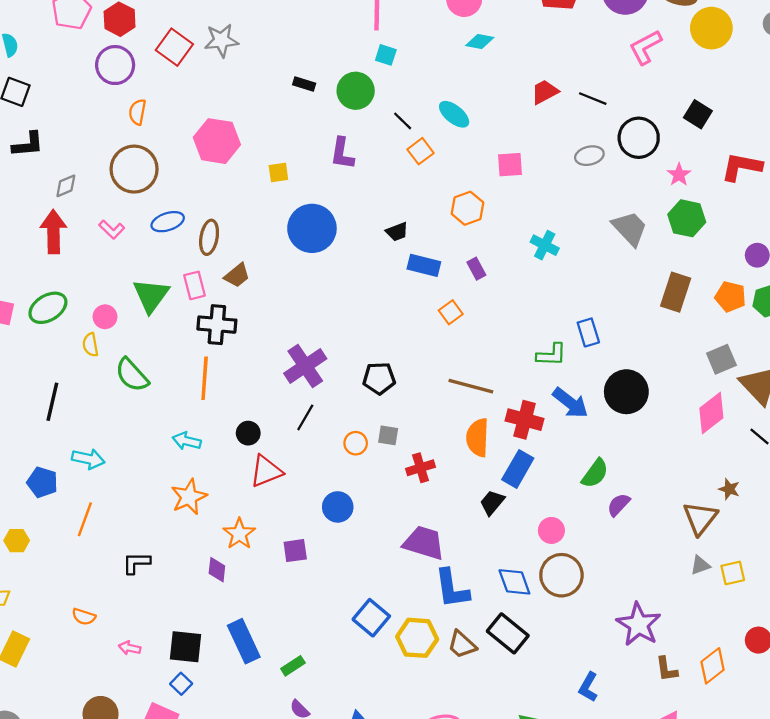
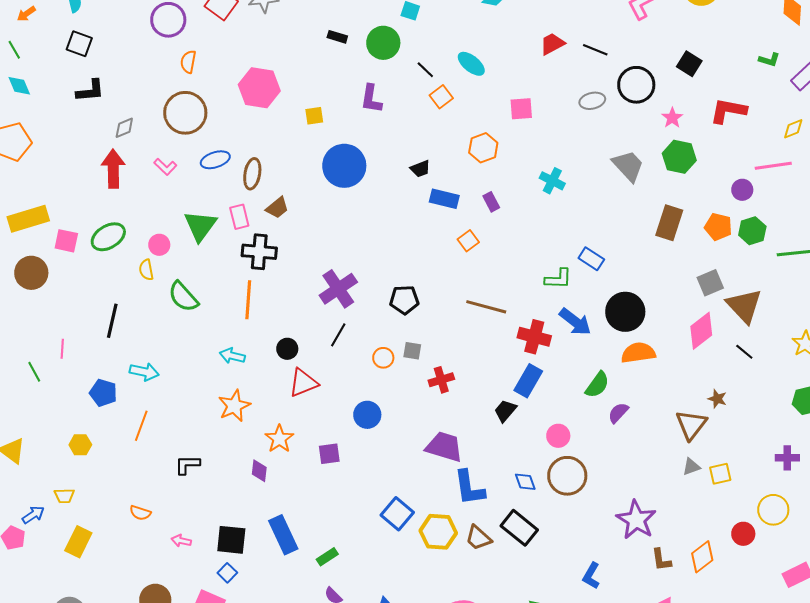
blue rectangle: (588, 332) -> (591, 259), turned -40
orange semicircle: (478, 438) -> (638, 353), moved, turned 80
blue diamond: (514, 582) -> (525, 482), size x0.7

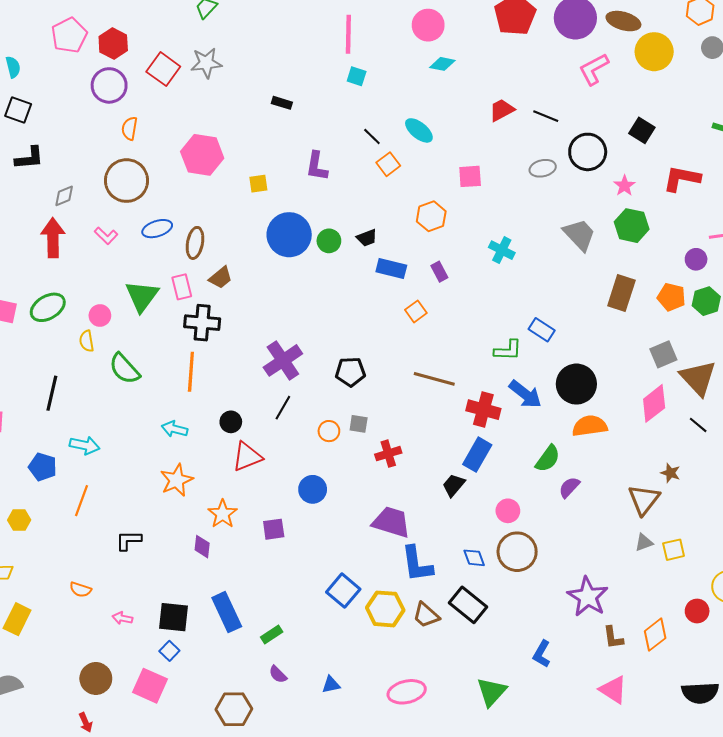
green circle: (383, 43) -> (329, 241), moved, size x0.7

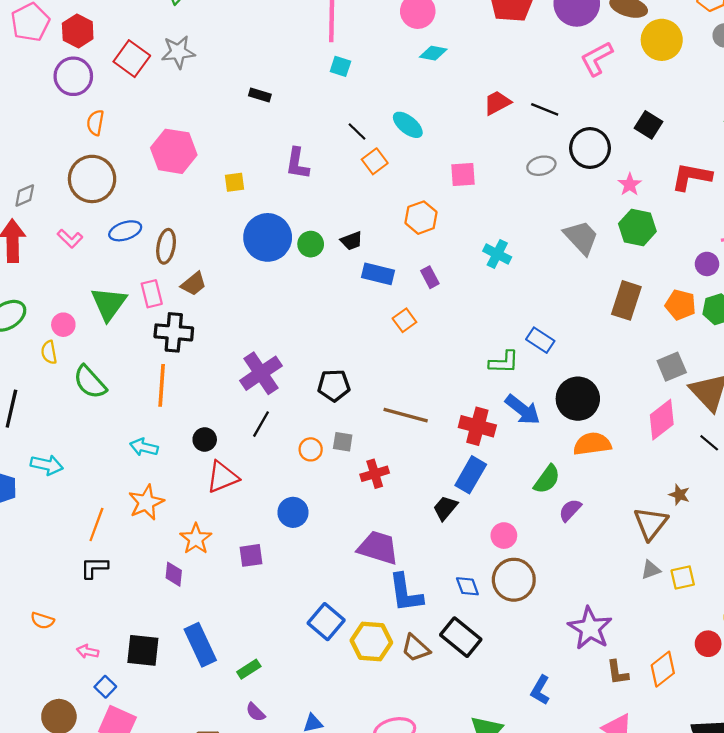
brown line: (434, 379) -> (406, 415), moved
orange line: (82, 501) -> (96, 524), moved
blue square: (169, 651) -> (105, 687), moved

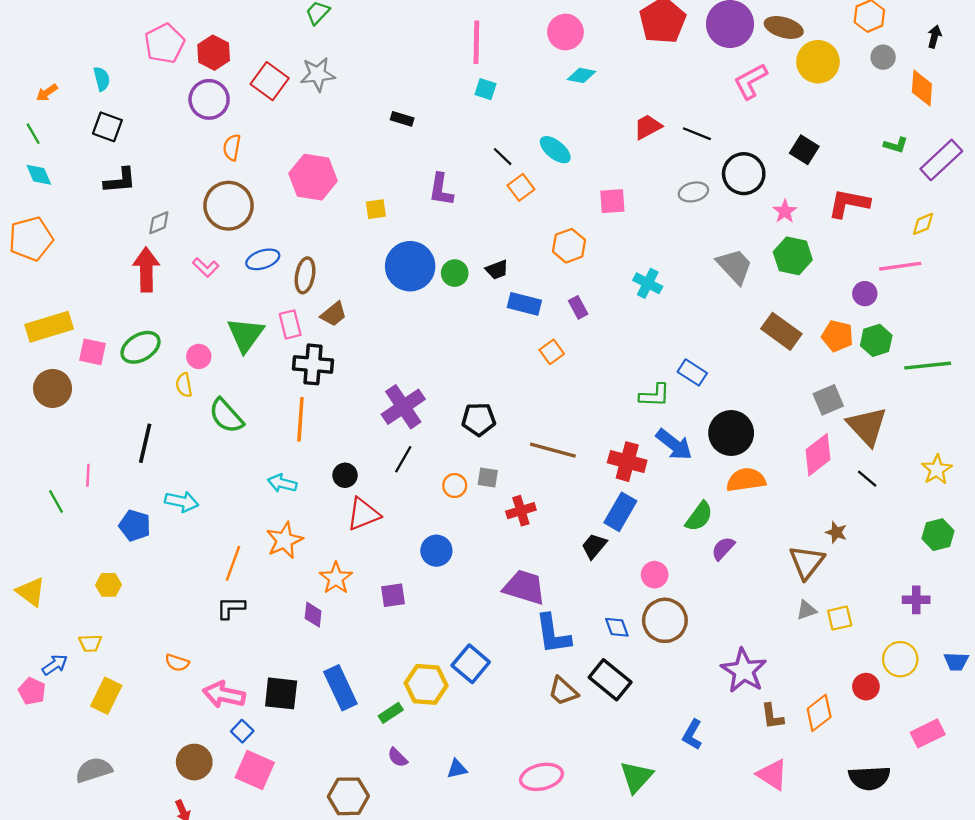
brown rectangle: (626, 300) -> (781, 331), turned -72
yellow hexagon: (371, 642) -> (426, 684), moved
pink arrow: (88, 651) -> (224, 695), size x1.8

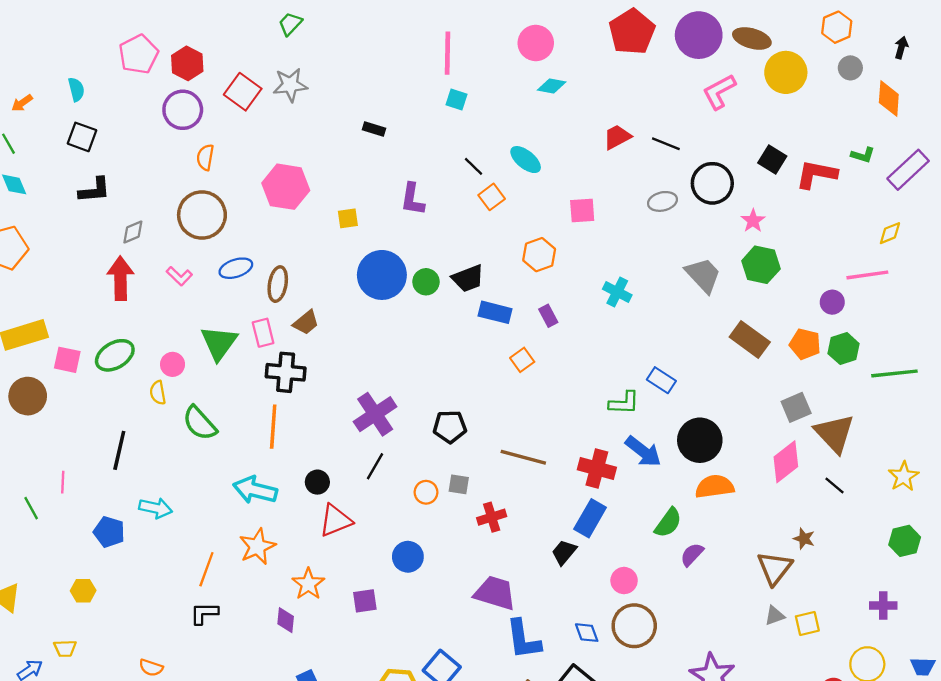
red L-shape: (849, 203) -> (816, 174), moved
black trapezoid: (497, 270) -> (468, 278), size x1.4
cyan arrow: (282, 483) -> (255, 490), size x1.5

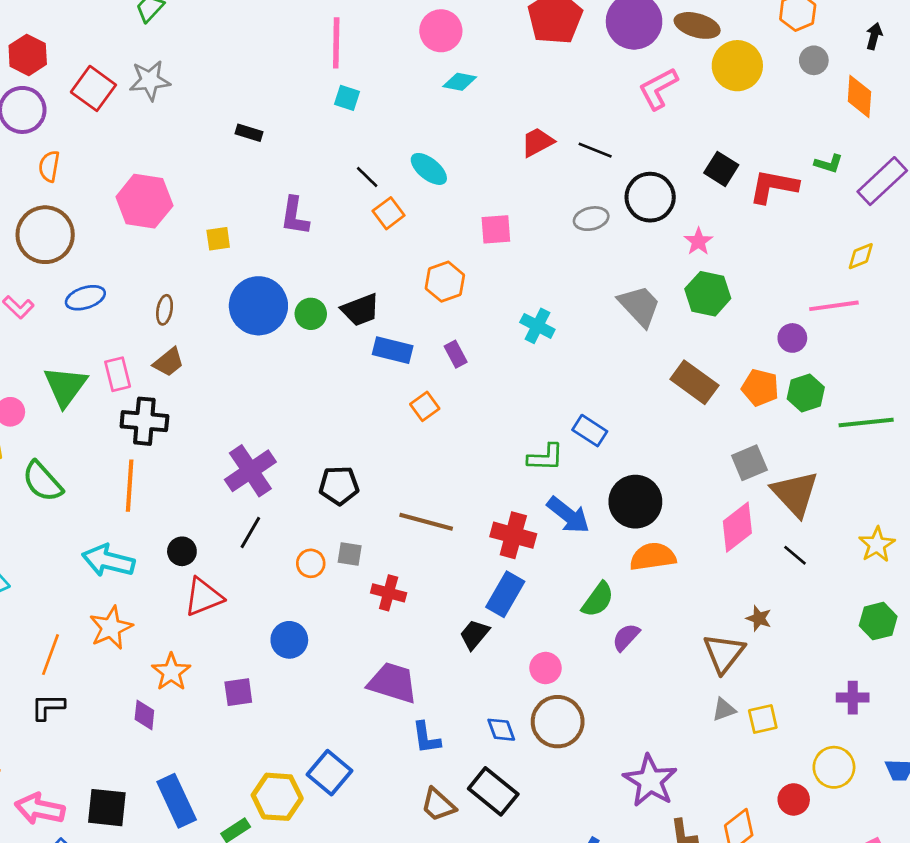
brown ellipse: (278, 284) -> (165, 310), moved, size x0.7
red cross: (492, 517) -> (389, 593), turned 32
blue L-shape: (523, 639) -> (426, 738), size x0.7

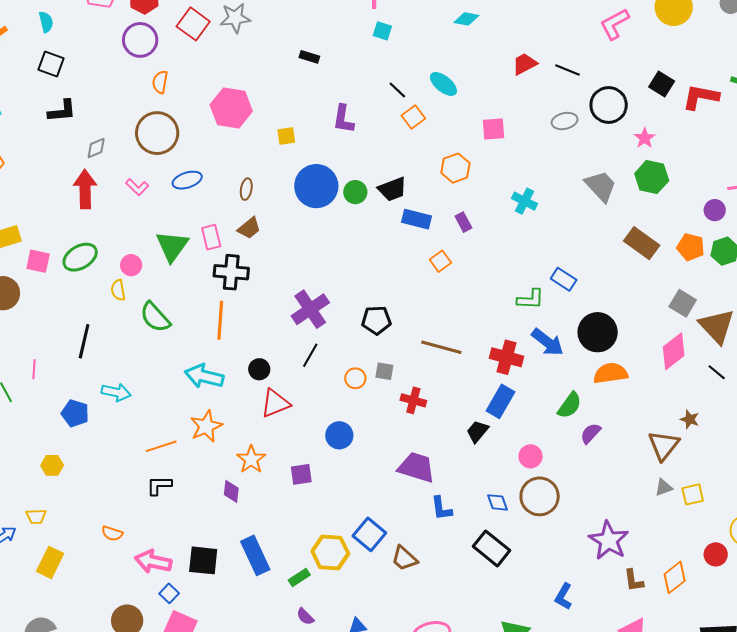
gray square: (749, 463) -> (683, 303), turned -36
orange line: (50, 655) -> (161, 446), turned 52
brown trapezoid: (438, 805) -> (404, 558), moved

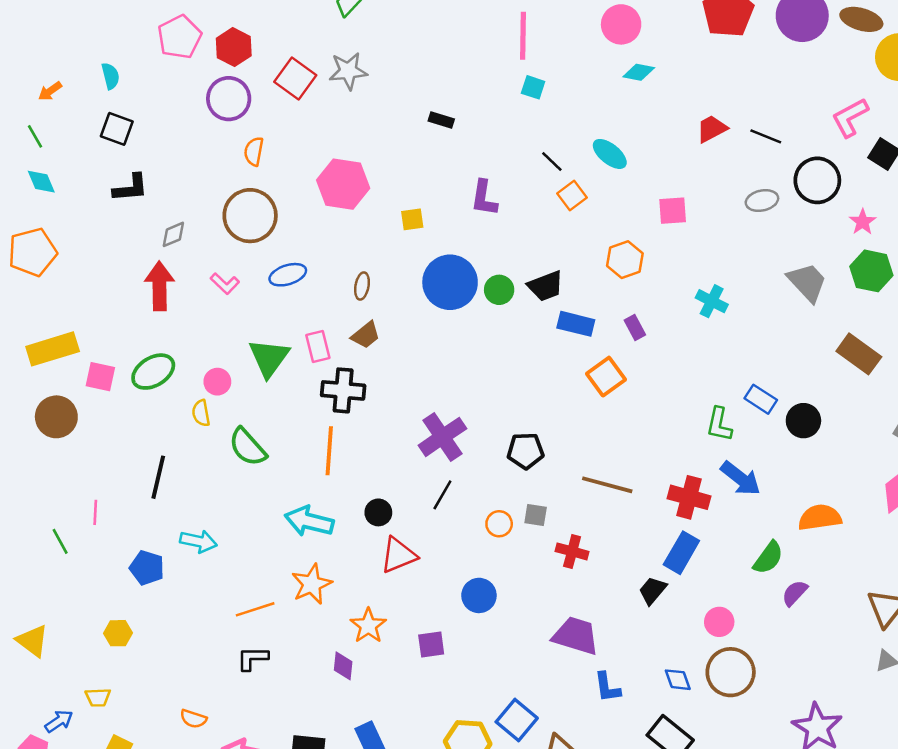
pink L-shape: (615, 24) -> (850, 117), moved
orange square: (440, 261) -> (606, 377), size x1.4
green L-shape: (531, 299) -> (719, 424), turned 100
black circle: (598, 332) -> (803, 421), moved, size x0.7

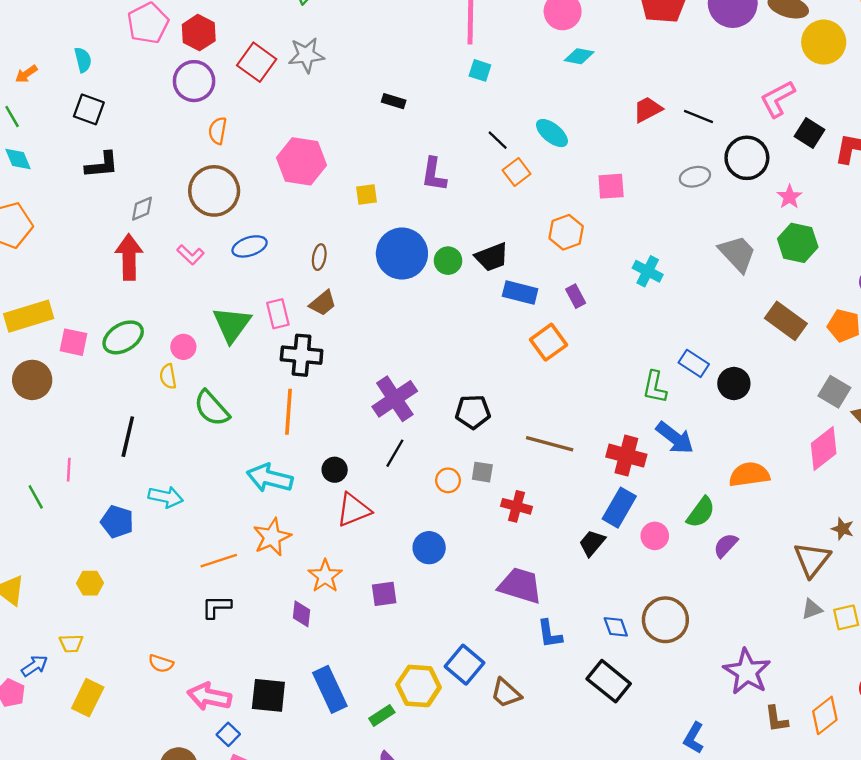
pink circle: (719, 622) -> (655, 536), moved

